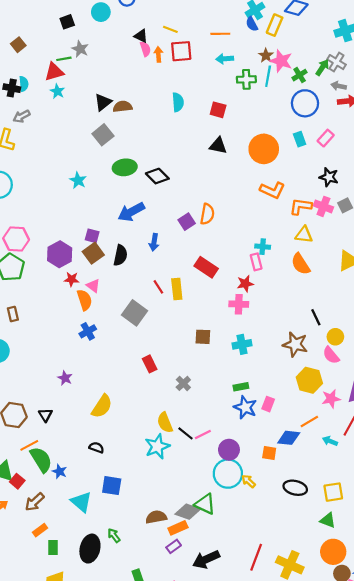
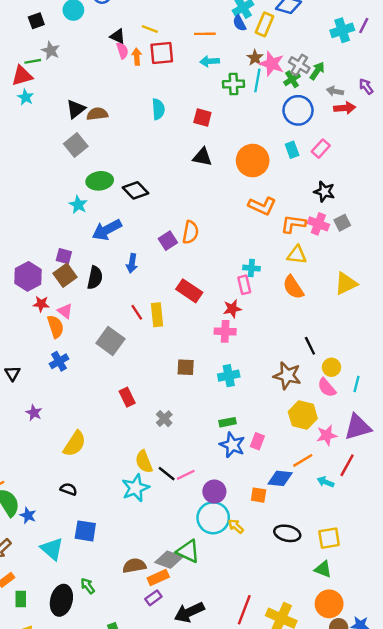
gray cross: (336, 62) -> (299, 65), moved
cyan star: (78, 180) -> (78, 205), moved
black triangle: (45, 415) -> (12, 373), moved

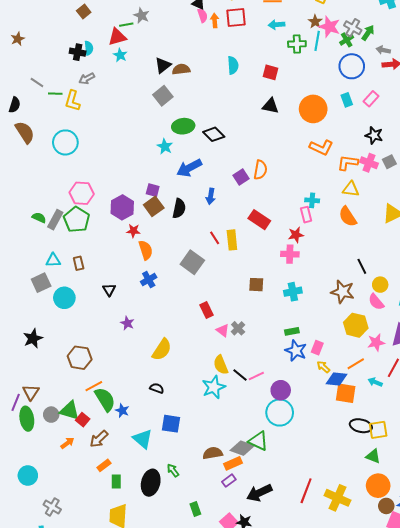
pink triangle: (65, 311) -> (223, 330), moved
orange square: (259, 495) -> (346, 393), moved, size x1.5
yellow arrow: (236, 526) -> (323, 367), moved
black ellipse: (287, 533) -> (361, 426), moved

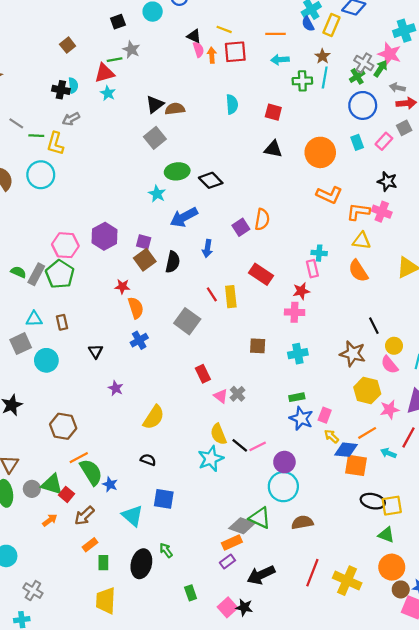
pink star: (329, 27) -> (390, 54), moved
cyan circle: (65, 142) -> (41, 175), moved
gray square: (389, 162) -> (404, 128), moved
purple hexagon: (122, 207) -> (104, 236), moved
brown semicircle: (213, 453) -> (302, 522), moved

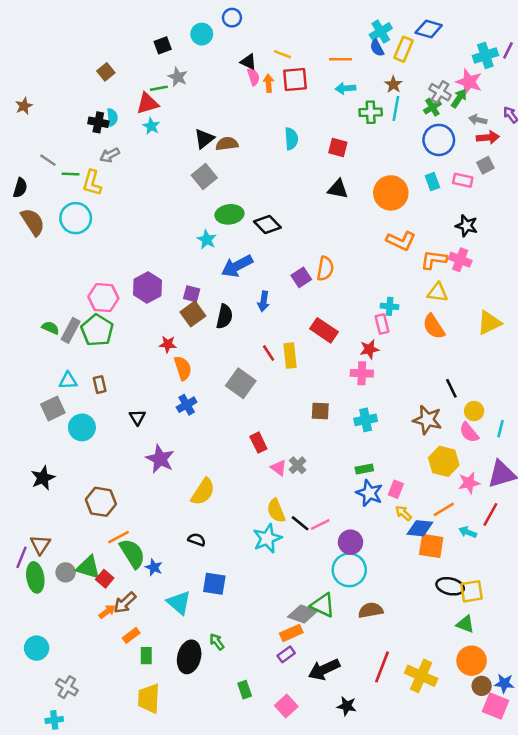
pink rectangle: (384, 141) -> (463, 180), turned 60
purple star: (116, 388) -> (160, 459), size x1.6
orange arrow: (50, 520) -> (107, 611), moved
black star: (244, 607) -> (347, 706), moved

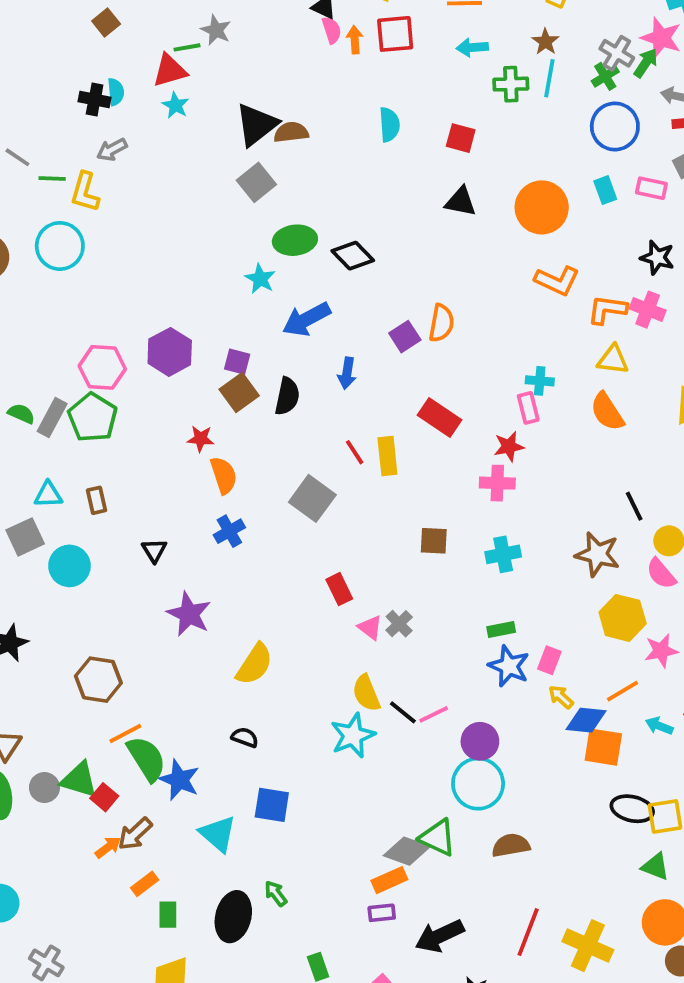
black triangle: (204, 139) -> (256, 125), size x1.4
blue star: (154, 567) -> (179, 780), size x1.5
purple rectangle: (286, 654) -> (382, 913), turned 30

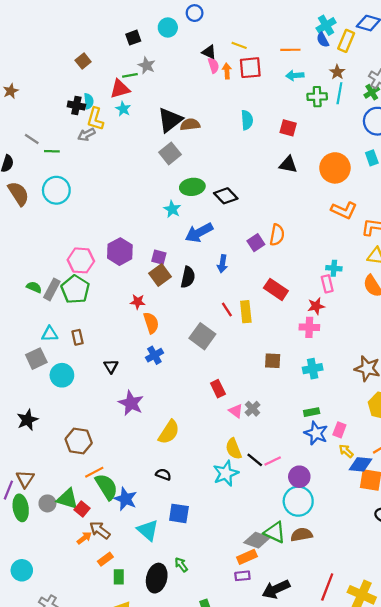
yellow L-shape: (85, 192) -> (95, 119), moved
brown arrow: (135, 834) -> (100, 530), turned 80
brown semicircle: (511, 845) -> (302, 535), moved

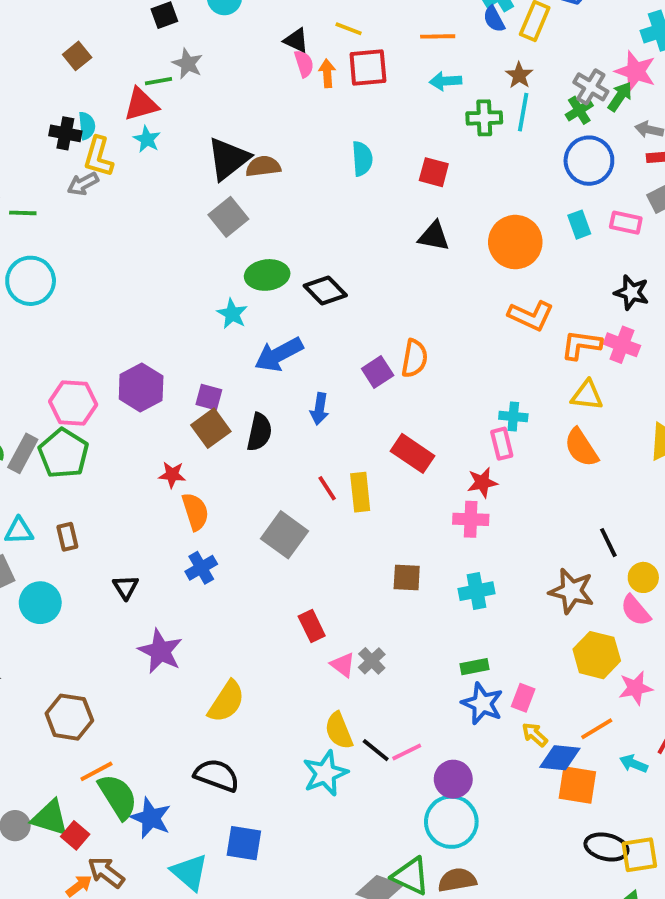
black semicircle: (163, 474) -> (217, 775), size x1.6

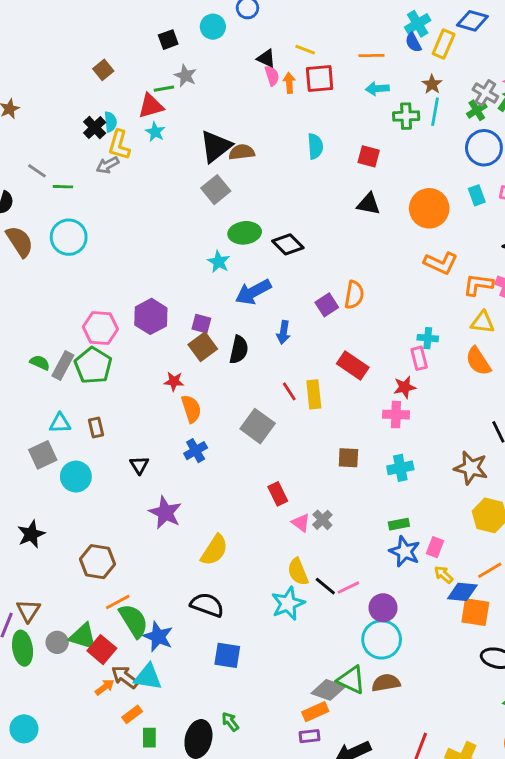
black cross: (65, 133) -> (95, 128), turned 35
red square: (75, 835) -> (102, 650), size x1.4
cyan triangle: (190, 872) -> (148, 677), moved, turned -32

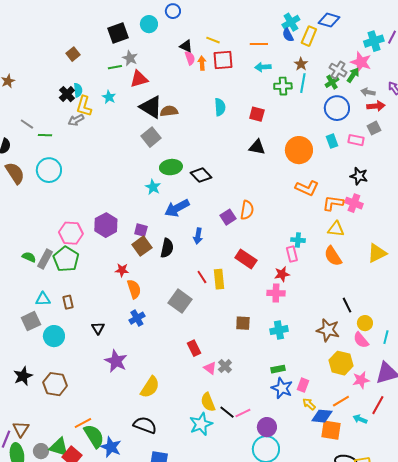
black square: (168, 40) -> (118, 33), size x1.5
red triangle: (151, 106) -> (139, 79), moved
black triangle: (216, 146) -> (151, 107), turned -50
brown hexagon: (97, 562) -> (55, 384), moved

